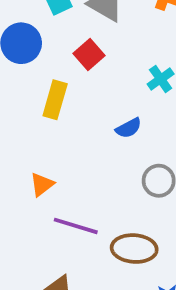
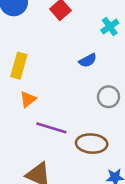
yellow rectangle: (55, 100) -> (19, 66), moved

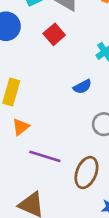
brown ellipse: (92, 144) -> (86, 172), turned -72

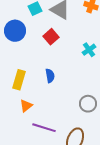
blue semicircle: (82, 87) -> (50, 76), moved, turned -72

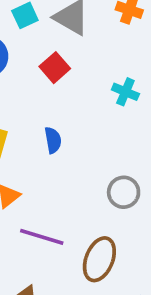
cyan cross: (89, 50) -> (125, 92), turned -32

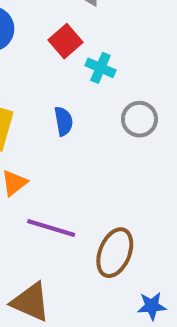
cyan cross: (125, 92) -> (100, 68), moved
gray circle: (124, 192) -> (139, 119), moved

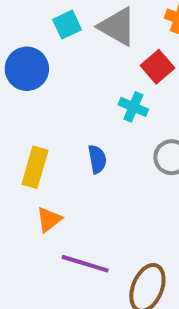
red square: (66, 41) -> (157, 67), moved

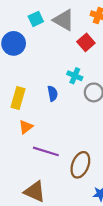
cyan cross: (133, 107) -> (75, 76), moved

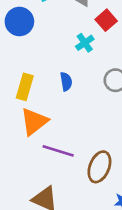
cyan cross: (75, 76) -> (85, 43), moved, turned 32
orange triangle: (26, 127) -> (34, 122), size x1.6

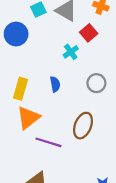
brown ellipse: (99, 167) -> (83, 126), moved

